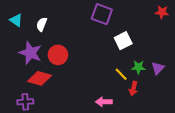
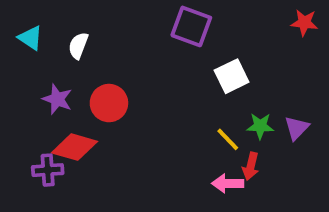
purple star: (30, 53) -> (57, 99), size x0.7
purple cross: (25, 102) -> (48, 170), moved
pink arrow: (104, 102) -> (228, 183), moved

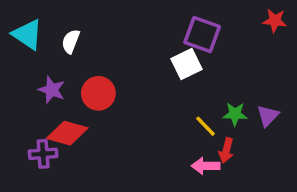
purple square: (191, 26) -> (202, 35), moved
cyan triangle: (30, 38) -> (27, 35), size x1.4
white square: (232, 76) -> (187, 64), moved

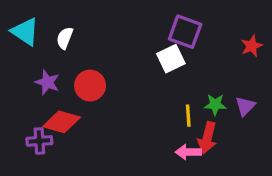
red star: (275, 21) -> (252, 46), moved, turned -30
yellow line: (206, 126) -> (188, 116), turned 40
red arrow: (226, 150) -> (207, 138), size x1.4

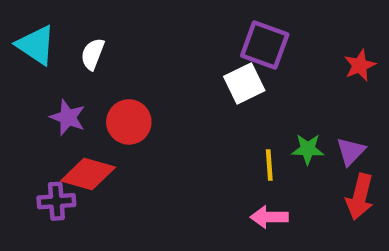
red arrow: (207, 138) -> (360, 197), moved

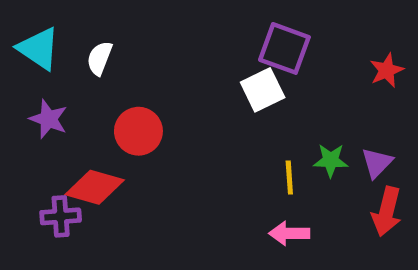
purple star: (68, 117) -> (48, 119), moved

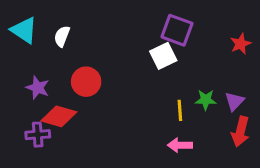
purple star: (48, 119) -> (38, 88), moved

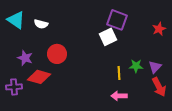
white semicircle: (62, 36) -> (41, 24), turned -96
red arrow: (241, 132) -> (159, 87), turned -42
purple cross: (38, 135) -> (14, 87), moved

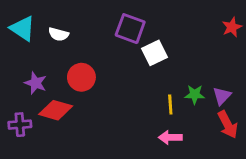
purple square: (117, 20) -> (130, 29), moved
red star: (159, 29) -> (232, 27), moved

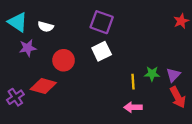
white square: (155, 53) -> (102, 51), moved
purple star: (36, 83) -> (28, 48), moved, turned -30
purple cross: (20, 125) -> (15, 97), turned -30

